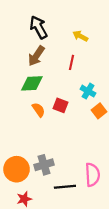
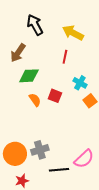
yellow arrow: (80, 36) -> (73, 33), size x1.5
brown arrow: (36, 56) -> (18, 53), moved
pink semicircle: (92, 175) -> (84, 159), turned 50

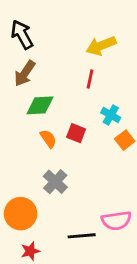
black arrow: (35, 25) -> (22, 35), moved
yellow arrow: (73, 33) -> (101, 46), turned -50
gray cross: (40, 150) -> (55, 182), moved, turned -30
pink semicircle: (84, 159) -> (116, 221), turned 35

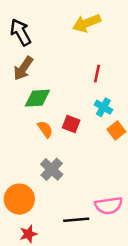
yellow arrow: (101, 46) -> (87, 23), moved
red line: (90, 79) -> (97, 74), moved

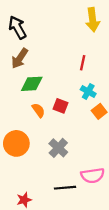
yellow arrow: (87, 23) -> (93, 20), moved, turned -75
gray cross: (52, 169) -> (58, 148), moved
orange circle: (19, 199) -> (16, 143), moved

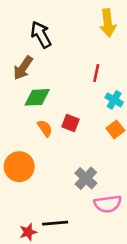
black arrow: (17, 27) -> (41, 34), moved
cyan cross: (88, 92) -> (114, 100), moved
gray cross: (58, 148) -> (86, 178), moved
black line: (65, 188) -> (55, 223), moved

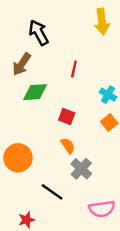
red line: (96, 73) -> (74, 69), moved
orange semicircle: (45, 128) -> (68, 146), moved
pink semicircle: (108, 204) -> (102, 209), moved
black line: (55, 223) -> (52, 192), moved, turned 40

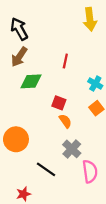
black arrow: (39, 33) -> (19, 29), moved
orange semicircle: (68, 146) -> (65, 121), moved
pink semicircle: (102, 209) -> (90, 171), moved, turned -90

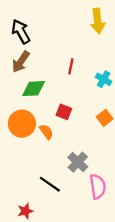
cyan cross: (95, 84) -> (104, 79), moved
orange semicircle: (65, 121) -> (46, 132), moved
orange circle: (16, 139) -> (22, 124), moved

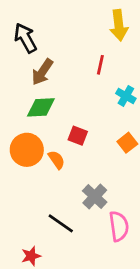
brown arrow: (21, 62) -> (42, 72), moved
red line: (71, 66) -> (100, 65), moved

